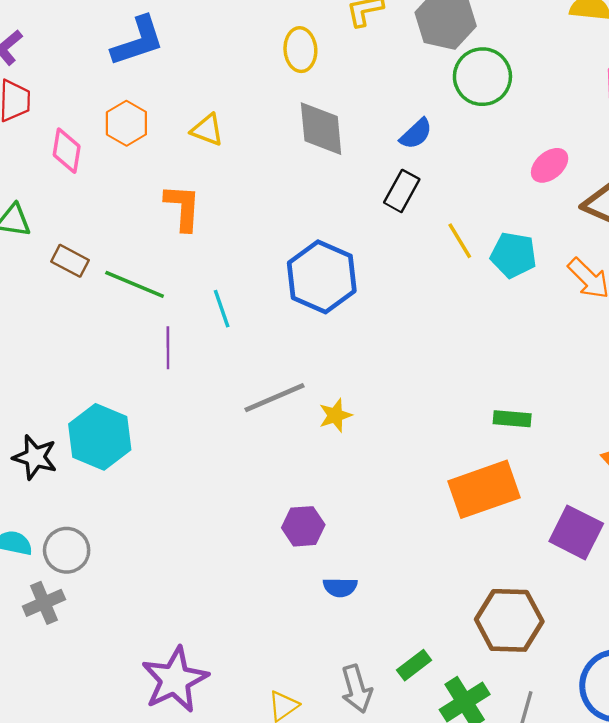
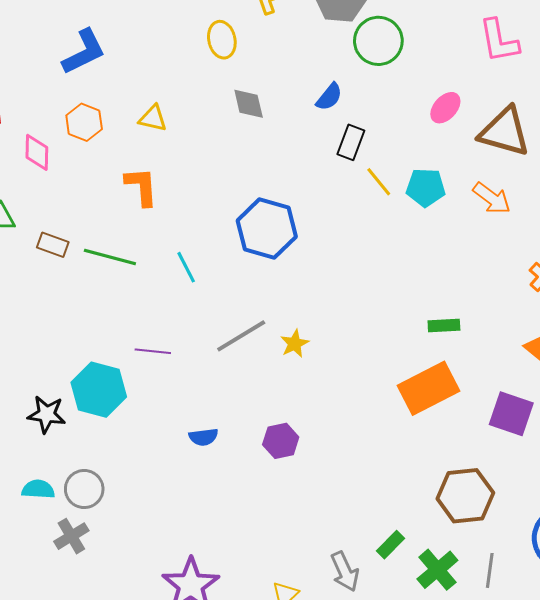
gray diamond: (321, 129) -> (249, 104), size x0.7
black rectangle: (402, 191) -> (351, 142), moved
purple line: (168, 348) -> (153, 351), moved, turned -76
blue semicircle: (340, 587) -> (203, 437), moved

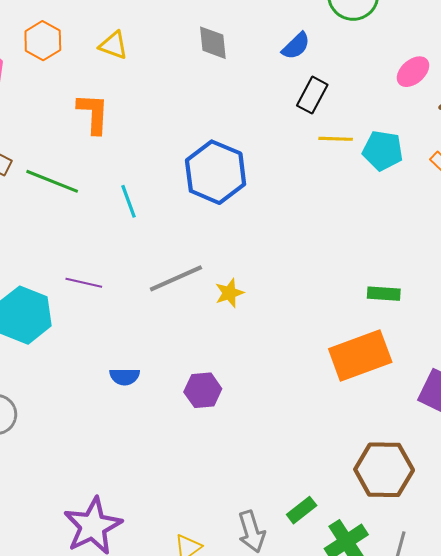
yellow line: (379, 182) -> (336, 139), turned -56

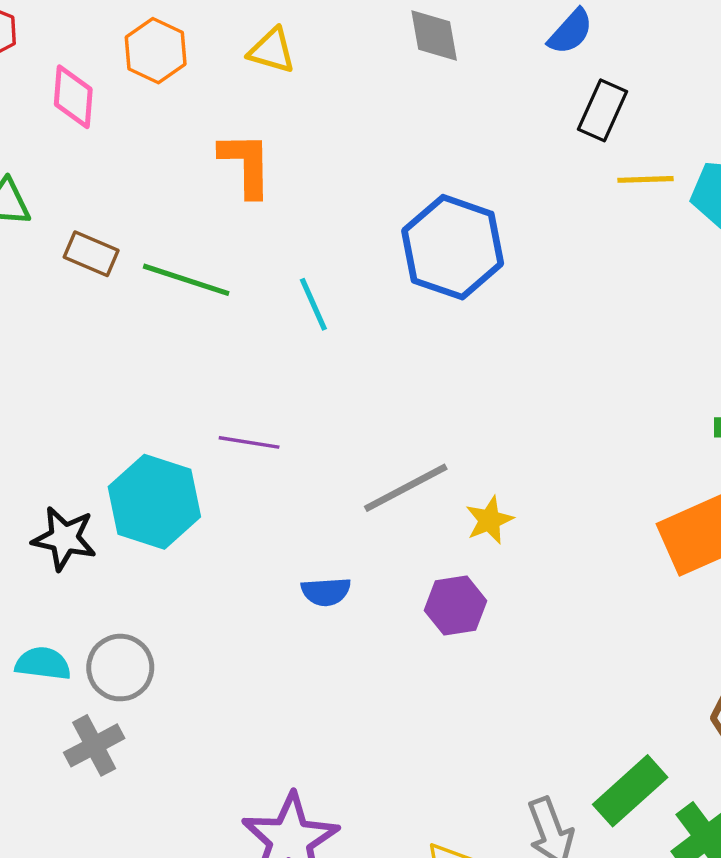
gray line: (176, 278) -> (406, 488), moved
yellow star: (229, 293) -> (489, 520), moved
green rectangle: (302, 510) -> (630, 791), size x1.5

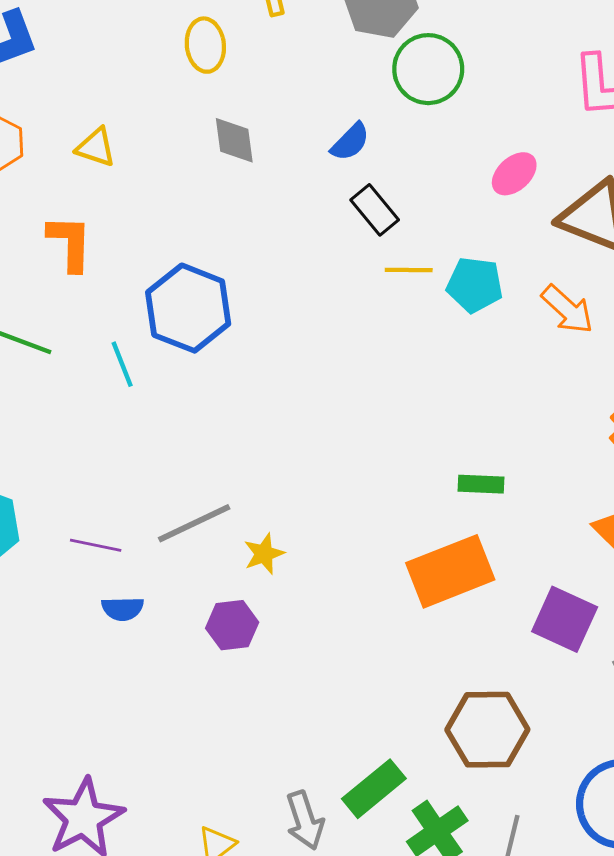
black rectangle: (602, 110) -> (375, 210), turned -66
blue hexagon: (453, 247) -> (188, 308), moved
purple line: (249, 442) -> (96, 545), moved

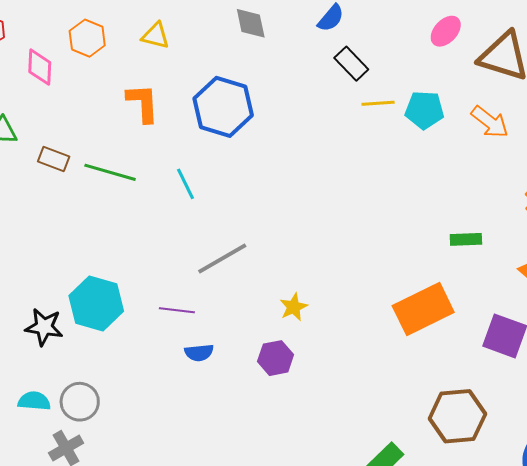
blue hexagon: (188, 308) -> (223, 107), moved
green rectangle: (481, 484) -> (466, 239), moved
gray line: (194, 523) -> (222, 258), moved

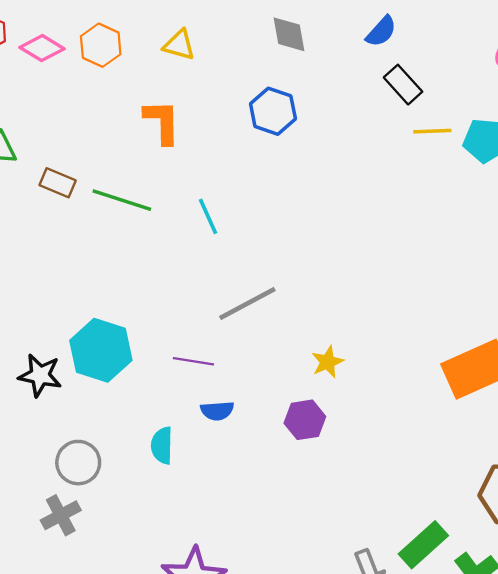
pink diamond: (40, 67) -> (42, 48), moved, turned -63
blue hexagon: (223, 107) -> (273, 111), moved, size x0.7
cyan semicircle: (34, 401) -> (162, 446), moved, turned -96

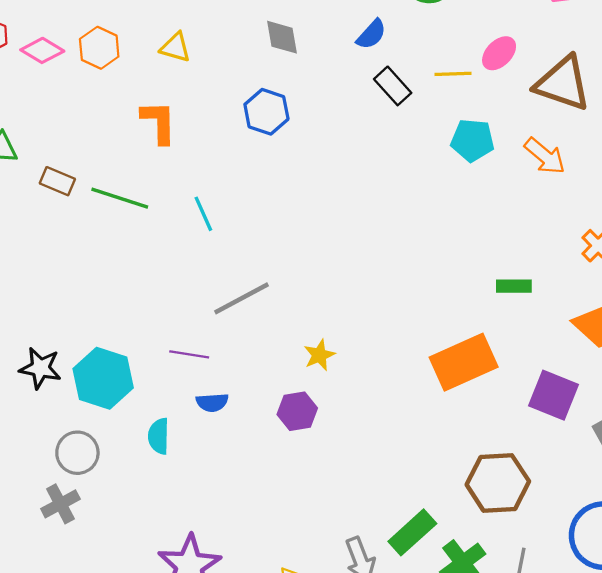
yellow line: (432, 131) -> (453, 74), moved
cyan hexagon: (101, 350) -> (103, 378), moved

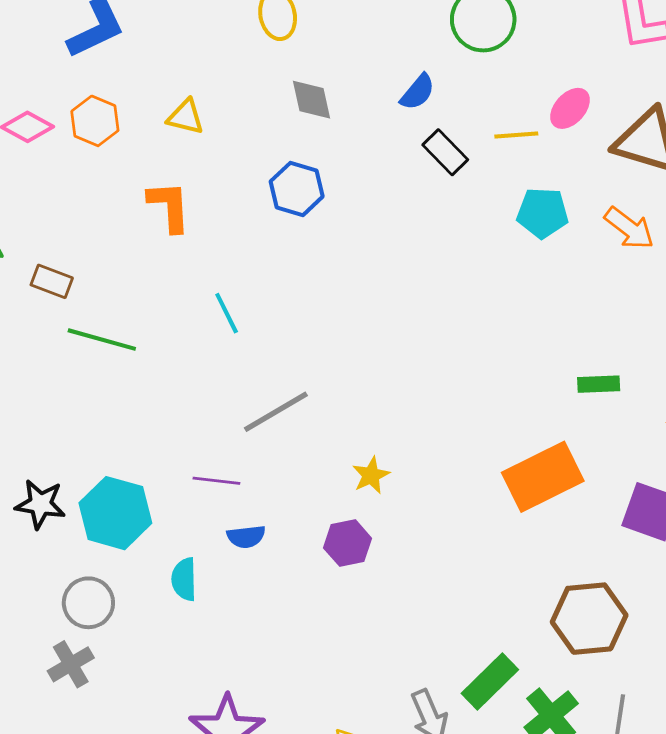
green line: (120, 198) -> (102, 340), moved

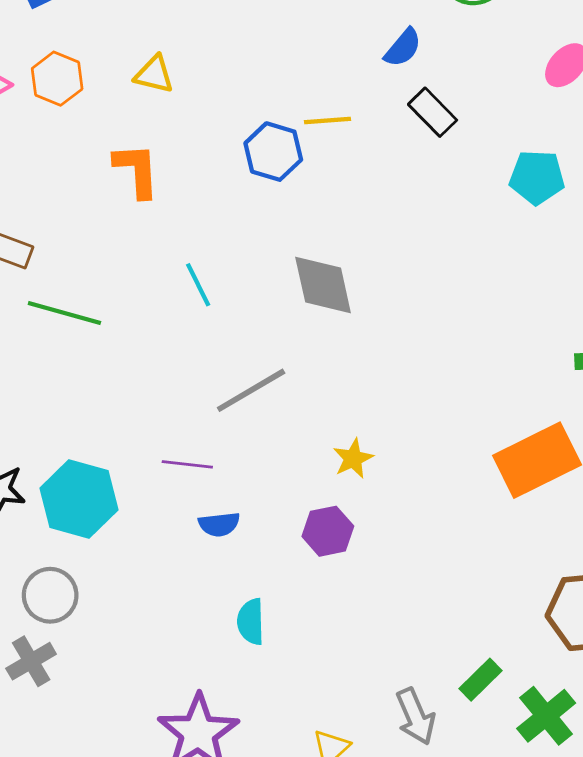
gray diamond: (312, 100) -> (323, 285), moved, size x1.4
yellow line: (516, 135) -> (328, 121), moved
cyan semicircle: (184, 579) -> (251, 622), moved
green rectangle: (490, 681) -> (480, 680), size x0.7

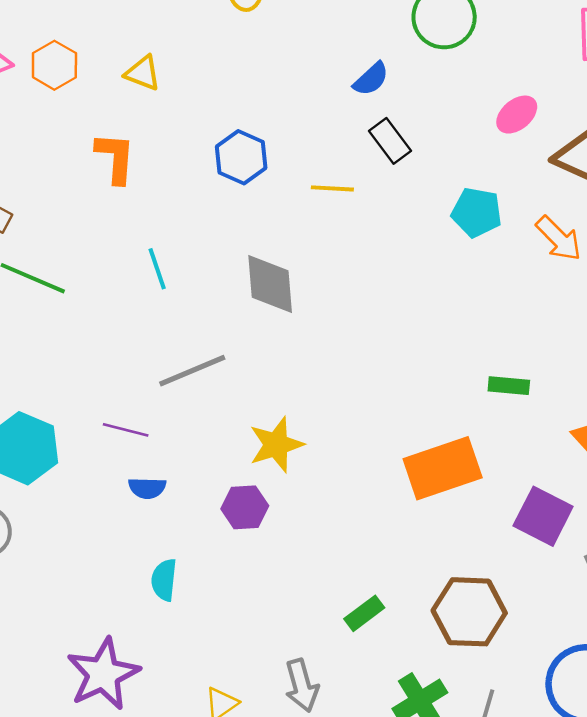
yellow line: (328, 121) -> (332, 188), moved
yellow star: (353, 459) -> (276, 445), size x1.5
green rectangle: (480, 680) -> (364, 613), moved

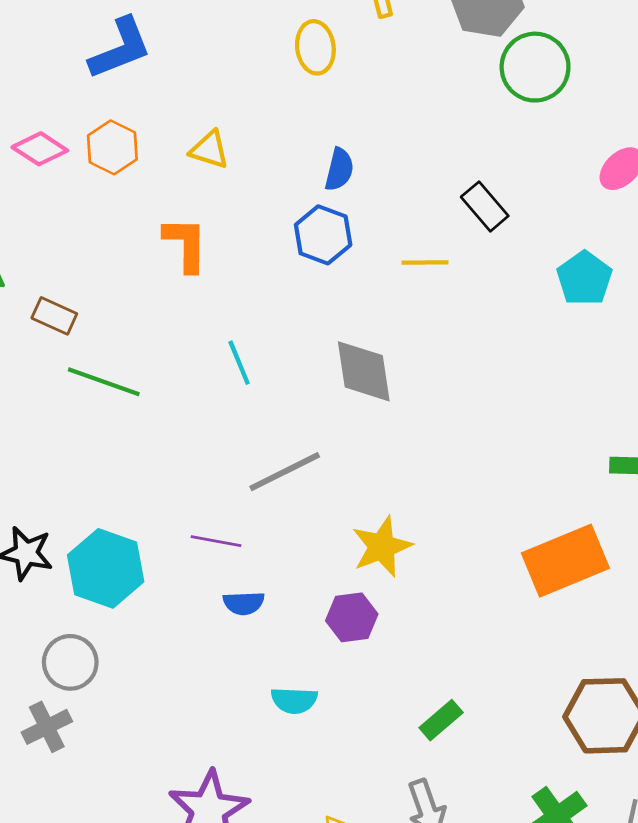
blue semicircle: (371, 79) -> (339, 169), moved, turned -30
cyan pentagon: (477, 212) -> (584, 278), turned 30
cyan semicircle: (164, 580) -> (294, 700), moved, turned -90
green rectangle: (364, 613) -> (441, 720), moved

